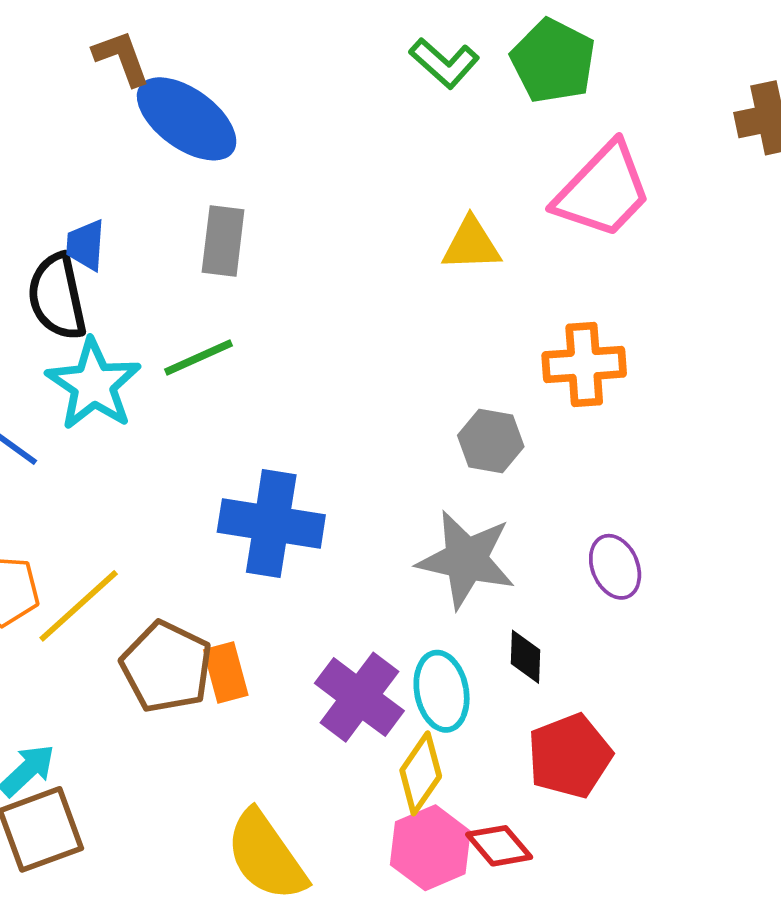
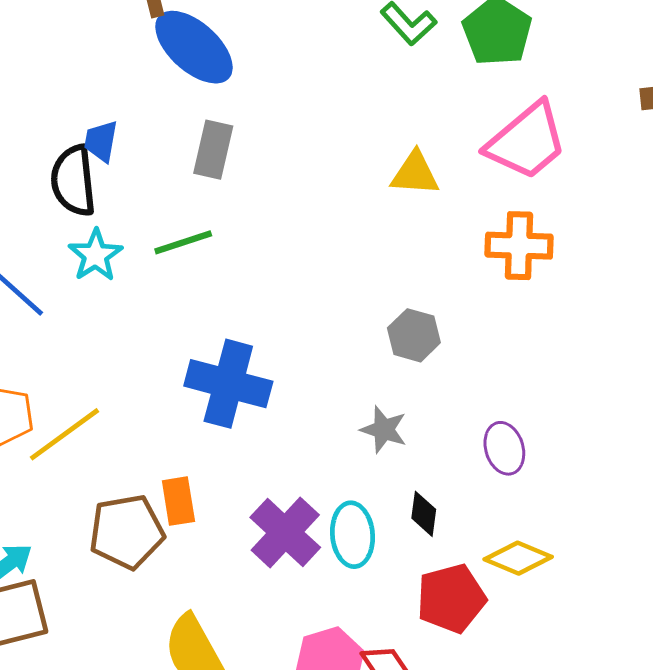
orange cross: (584, 364) -> (519, 246), moved
cyan star: (93, 384) -> (96, 255), size x0.7
gray star: (466, 559) -> (384, 430), size x0.6
brown pentagon: (167, 667) -> (127, 532), moved, turned 30
yellow diamond: (421, 773) -> (518, 558), moved, turned 72

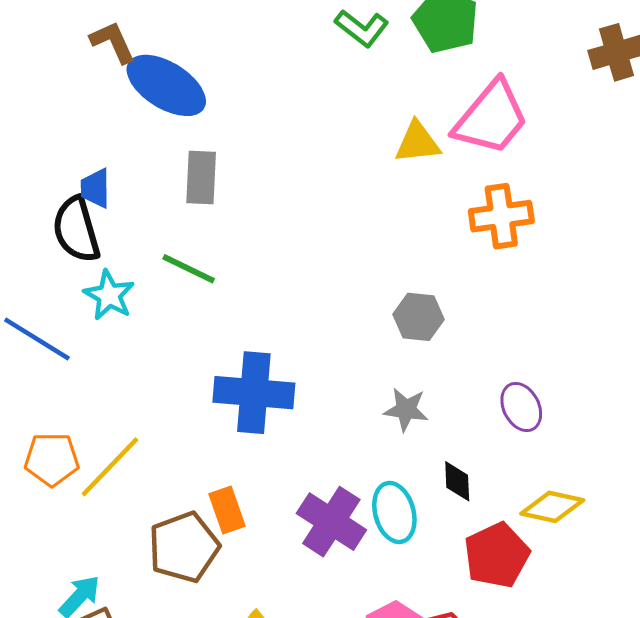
yellow triangle: (415, 174) -> (417, 142), moved
green line: (183, 242) -> (189, 269), turned 54

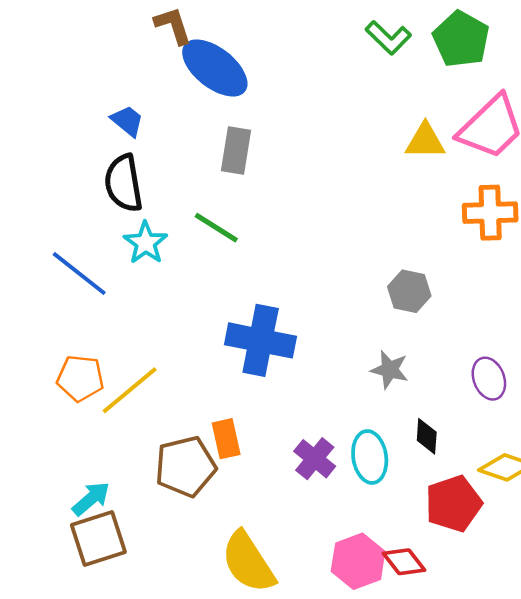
blue trapezoid: (95, 188) -> (127, 121), moved, turned 123
purple cross: (331, 522) -> (315, 459), size x0.7

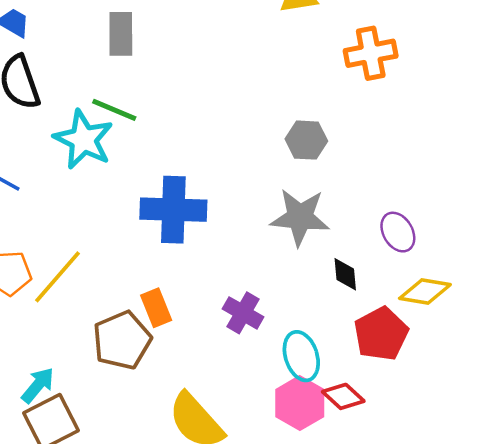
cyan star: (146, 243) -> (83, 139), moved, size x1.4
gray star: (390, 370) -> (300, 217), size x1.6
purple ellipse: (489, 379) -> (398, 232), moved
cyan ellipse: (370, 457) -> (301, 356), moved

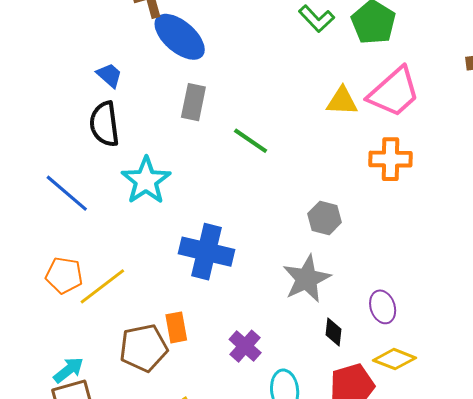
green line: (114, 110) -> (251, 141), moved
gray star: (300, 217) -> (307, 279), turned 30

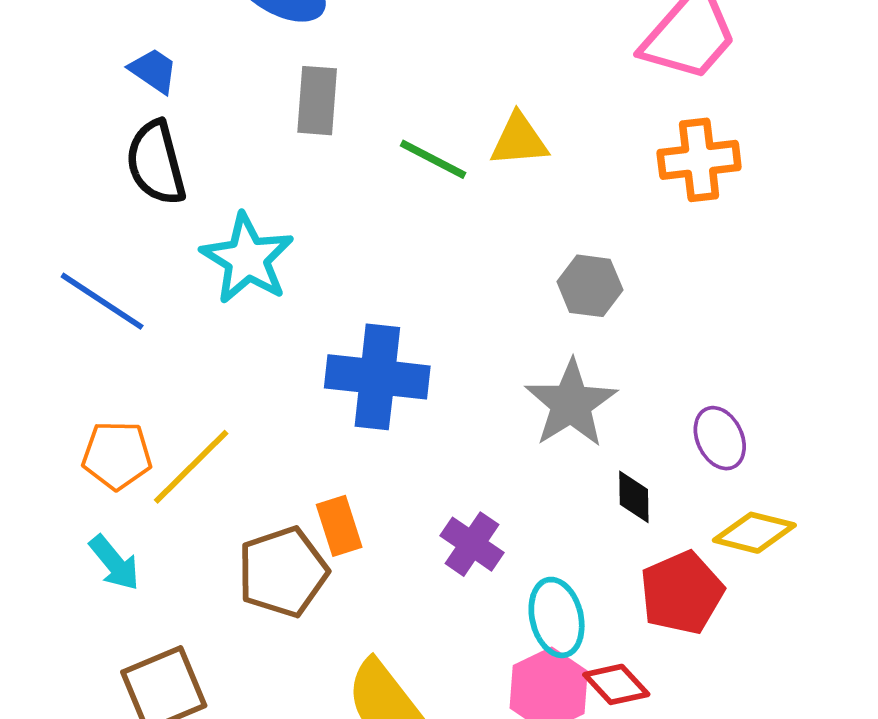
yellow triangle: (342, 101) -> (519, 140), moved
cyan arrow: (69, 370) -> (114, 563), moved, turned 96

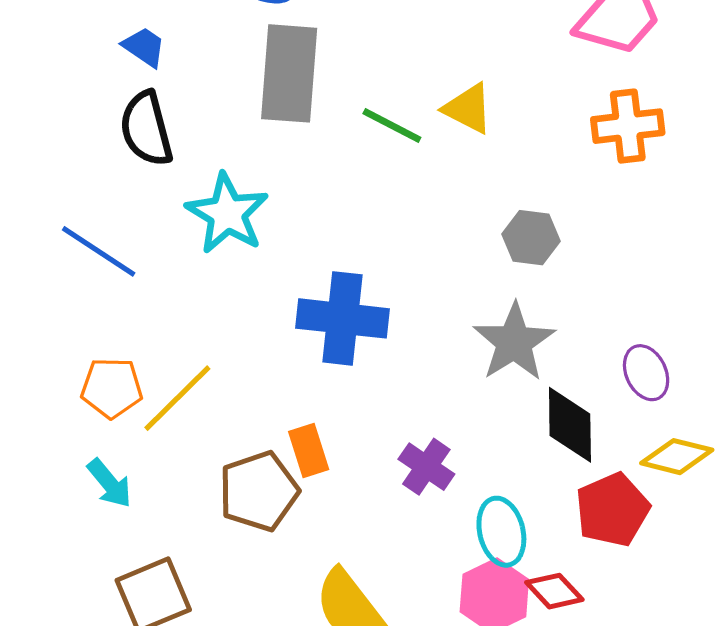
gray rectangle: (317, 101) -> (289, 73), size x1.6
yellow triangle: (519, 140) -> (468, 109), turned 32
black diamond: (634, 497) -> (570, 425), size x1.6

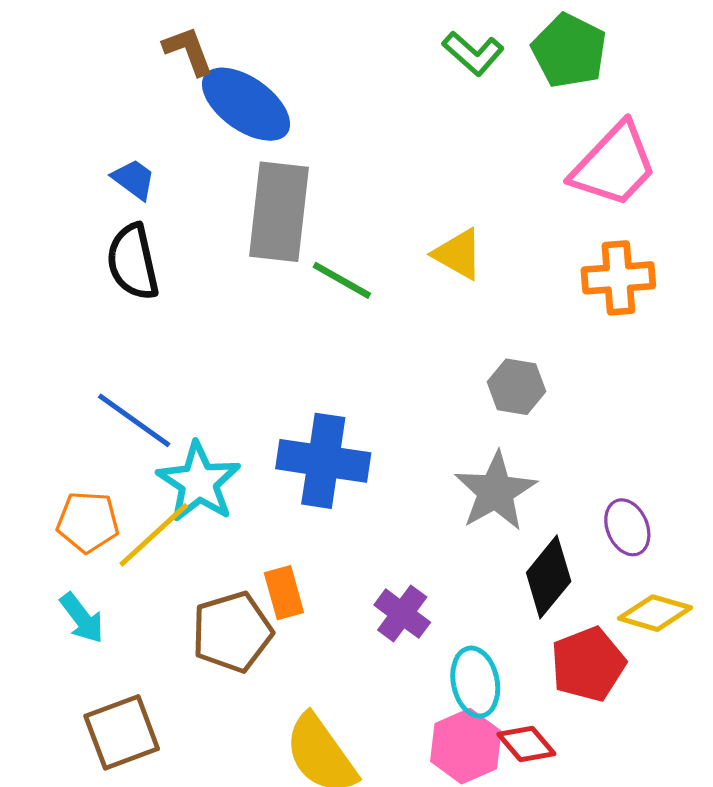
green line: (392, 125) -> (342, 280), moved
cyan star: (227, 214) -> (199, 482), moved
blue line: (99, 251) -> (134, 420), moved
black diamond: (570, 425) -> (549, 577), turned 38

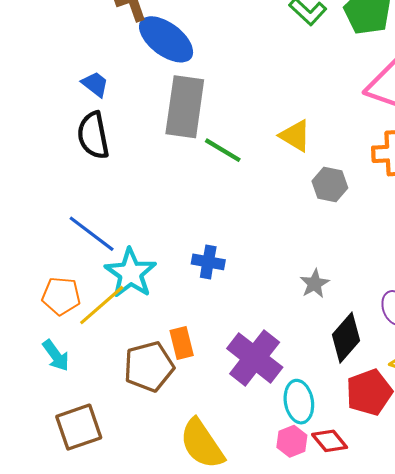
gray hexagon: (517, 387) -> (330, 185), moved
blue cross: (323, 461) -> (208, 262), size x0.6
gray star: (496, 491) -> (315, 284), size x0.6
purple cross: (402, 614) -> (255, 358), size x1.6
pink hexagon: (466, 746) -> (292, 441), size x0.7

